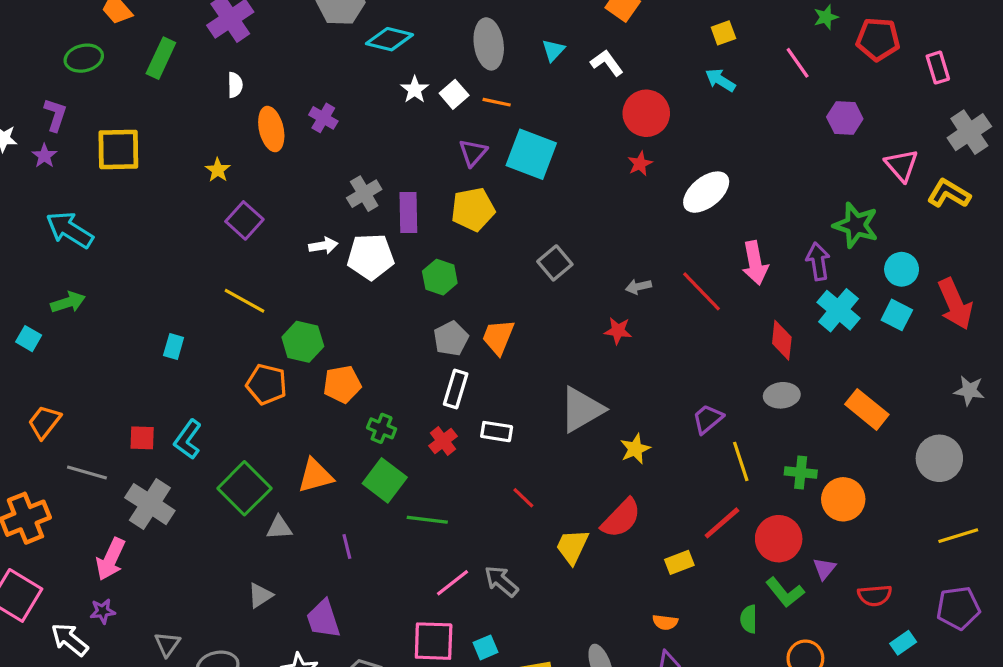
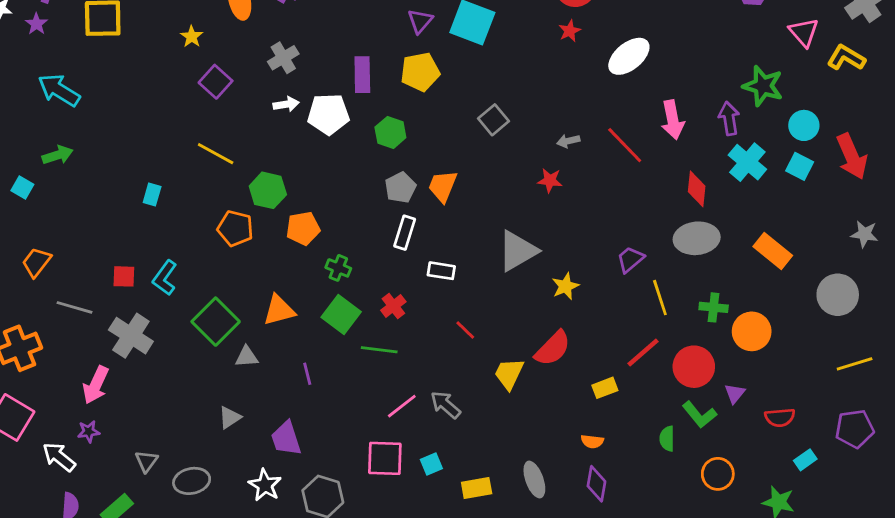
gray cross: (364, 194) -> (283, 58), moved
gray ellipse: (782, 395) -> (697, 238), size x1.4
red cross: (443, 441) -> (393, 306), moved

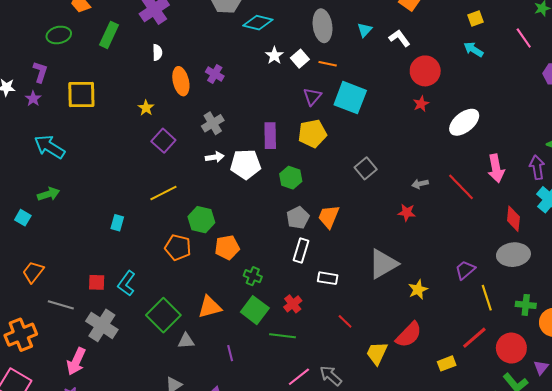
yellow line: (216, 154) -> (163, 193), turned -56

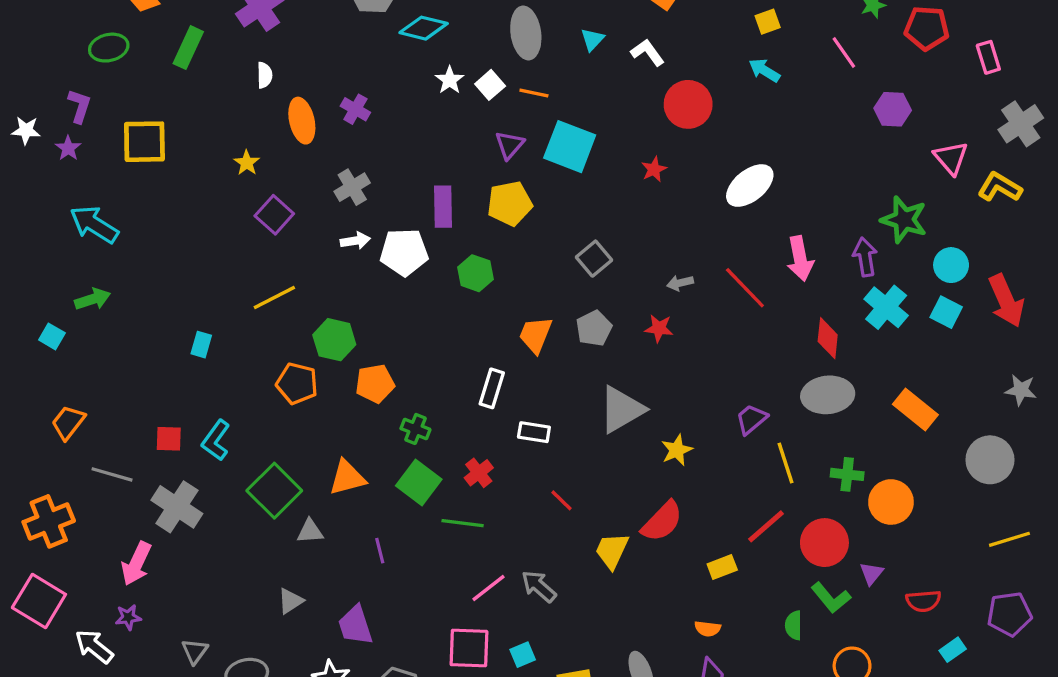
red star: (421, 104) -> (654, 169), moved
gray pentagon: (298, 218) -> (594, 328), moved

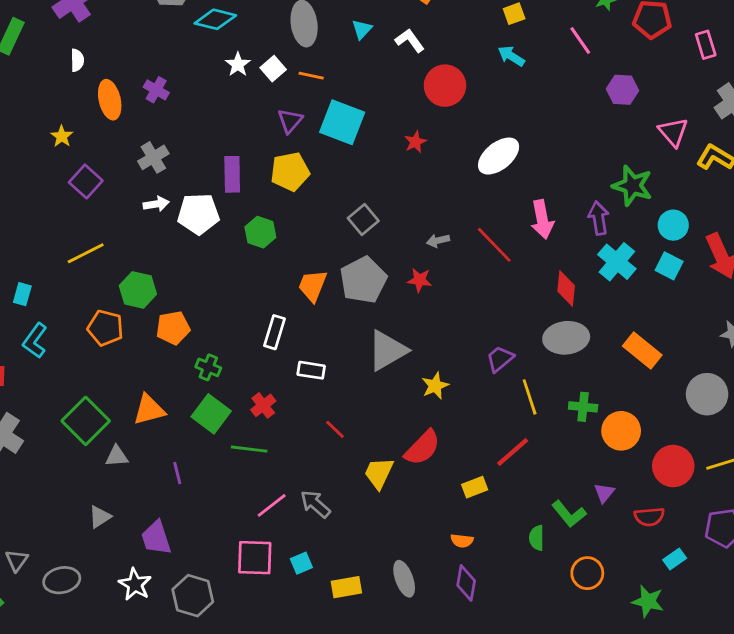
gray pentagon: (594, 328) -> (363, 280), size x1.5
cyan L-shape: (216, 440) -> (35, 341), moved
red circle: (824, 543) -> (673, 466), moved

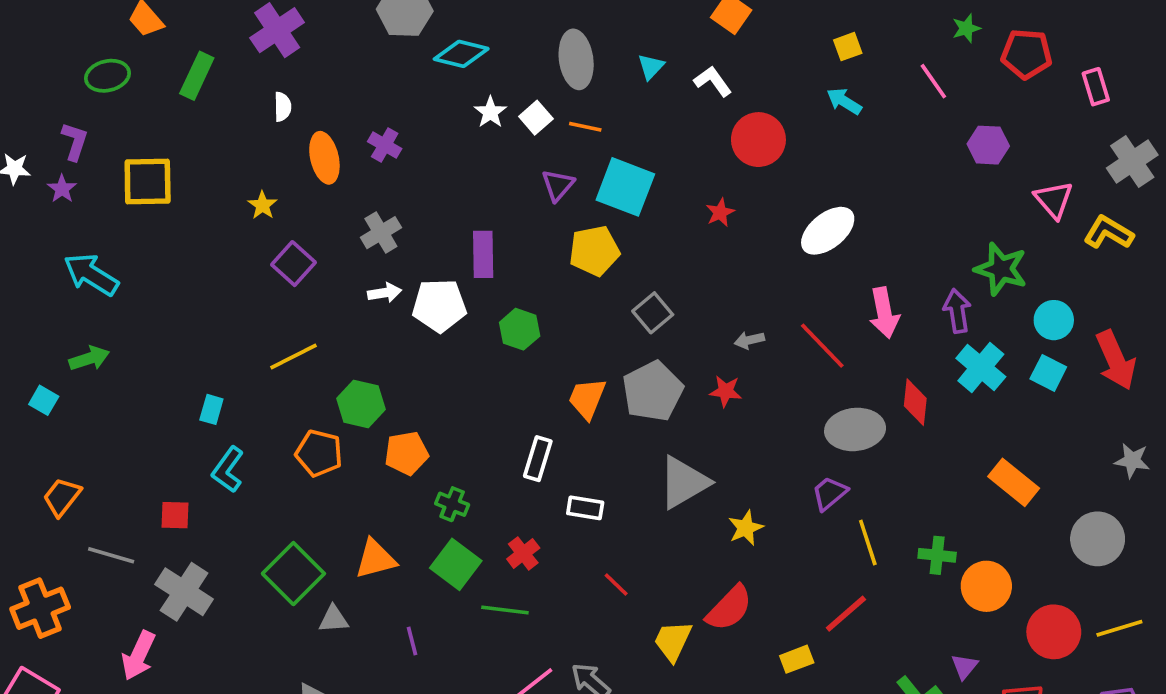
yellow pentagon: (290, 172) -> (594, 251), moved
gray ellipse: (566, 338) -> (855, 429), moved

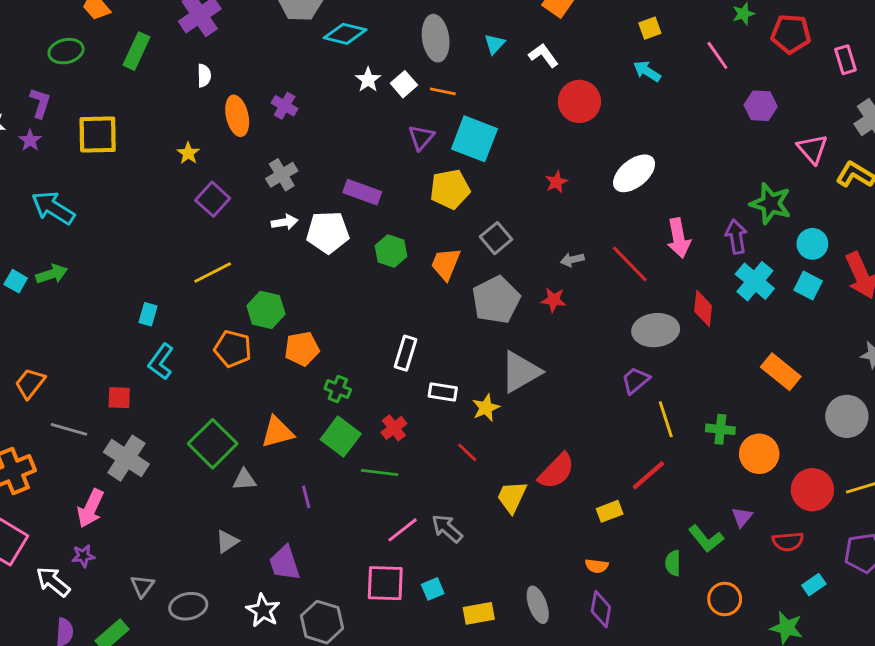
red star: (720, 212) -> (556, 182), moved
purple rectangle: (483, 254) -> (362, 192), turned -69
orange trapezoid: (587, 398) -> (446, 264), moved
cyan square: (44, 400) -> (16, 281), moved
yellow star: (746, 528) -> (486, 408), moved

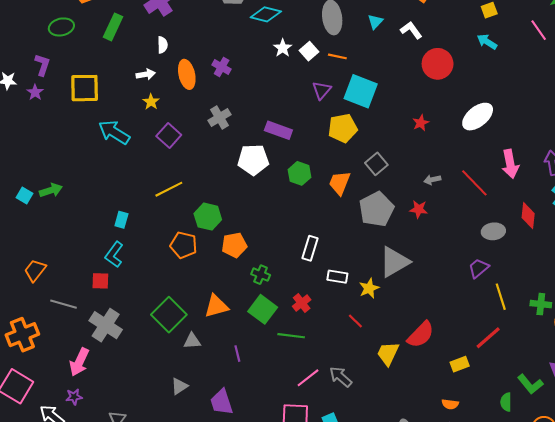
cyan arrow: (53, 208) -> (114, 132), moved
white arrow: (285, 222) -> (146, 74), moved
gray ellipse: (656, 330) -> (493, 231), size x0.7
cyan L-shape: (161, 362) -> (114, 255), moved

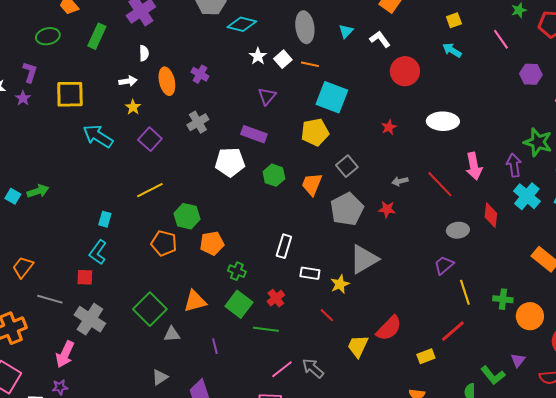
purple triangle: (322, 90) -> (267, 96), moved
white ellipse: (478, 117) -> (443, 121), turned 40

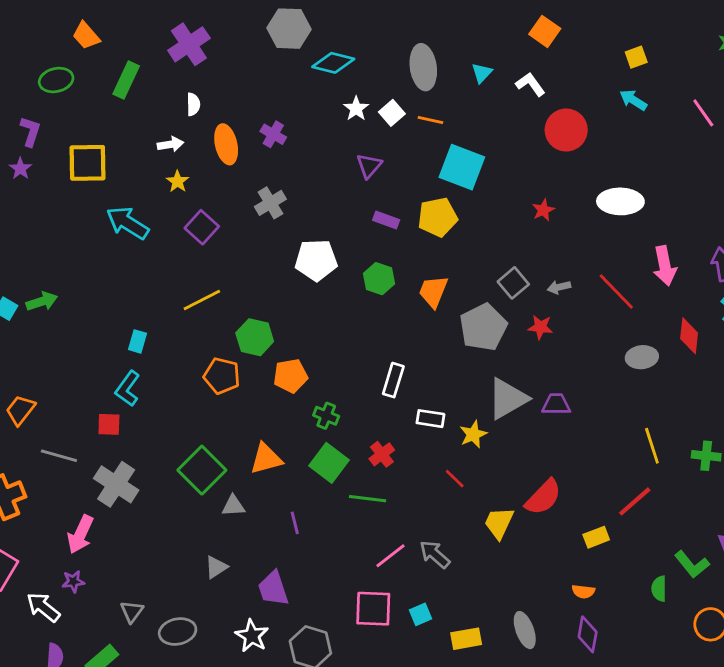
pink line: (501, 39) -> (703, 113), moved
purple rectangle: (254, 134) -> (386, 220), moved, size x0.7
gray square: (347, 166) -> (513, 283), moved
purple trapezoid: (444, 265) -> (556, 404), moved, turned 40

